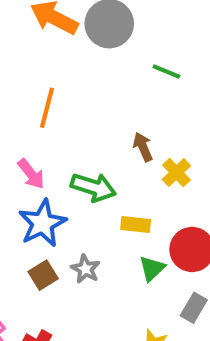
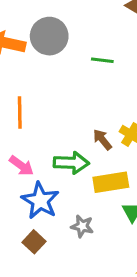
brown arrow: (143, 147) -> (102, 140), moved
yellow rectangle: (136, 225) -> (111, 182), size x1.5
brown square: (43, 275) -> (34, 242), moved

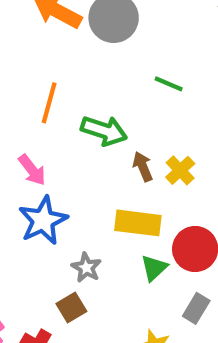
green line: (102, 60) -> (169, 84), moved
green arrow: (71, 163) -> (104, 131), moved
brown square: (34, 242) -> (71, 308), moved

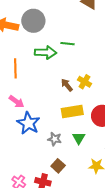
green arrow: (104, 131) -> (46, 52), moved
green triangle: (154, 268) -> (79, 138), moved
brown square: (71, 308) -> (58, 166), moved

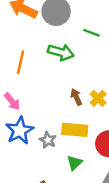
green line: (68, 44) -> (91, 33), moved
gray star: (55, 139) -> (48, 140), moved

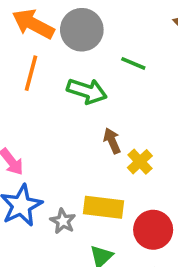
orange line: (21, 62) -> (31, 73), moved
brown arrow: (76, 97) -> (112, 141), moved

